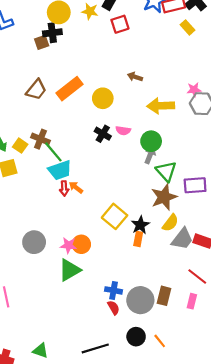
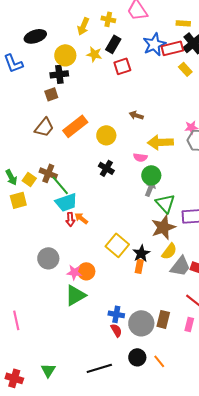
brown square: (42, 42) -> (51, 94), moved
pink semicircle: (123, 130) -> (140, 157), moved
gray circle: (34, 242) -> (48, 258), moved
green triangle: (40, 351) -> (48, 370), turned 42

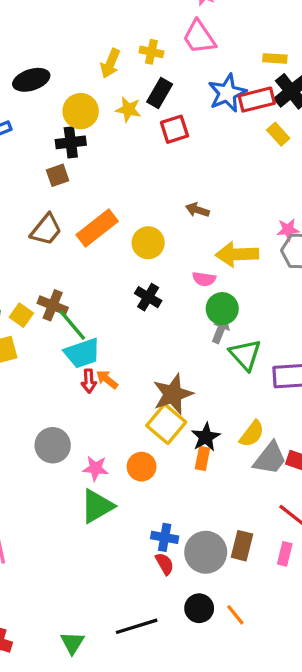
brown star: (163, 227) -> (173, 394), moved
orange circle: (86, 271) -> (142, 467), moved
green triangle: (48, 370) -> (72, 643), moved

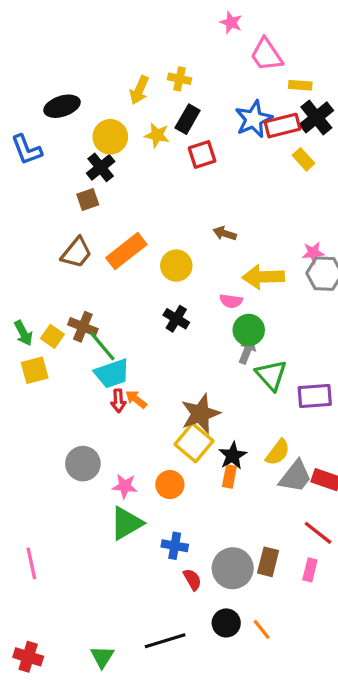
pink trapezoid: (199, 37) -> (266, 55), moved
black cross: (71, 142) -> (101, 167), turned -32
blue cross: (165, 537) -> (175, 546), moved

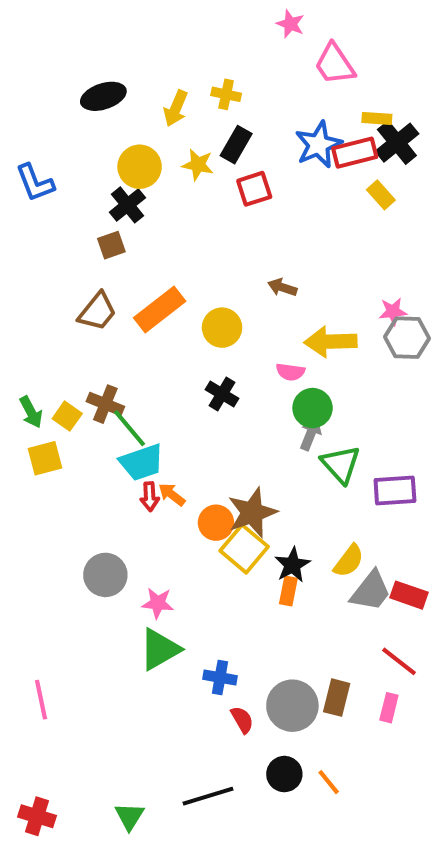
yellow rectangle: (300, 85) -> (377, 118), moved
black ellipse: (62, 106) -> (103, 96), moved
orange circle: (170, 485) -> (216, 523), moved

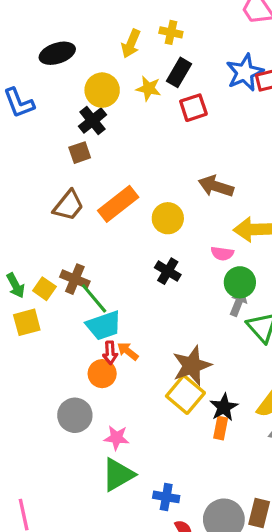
black ellipse: (103, 96) -> (57, 53), moved
brown arrow: (282, 287) -> (216, 186), size x1.5
orange circle: (216, 523) -> (102, 374), moved

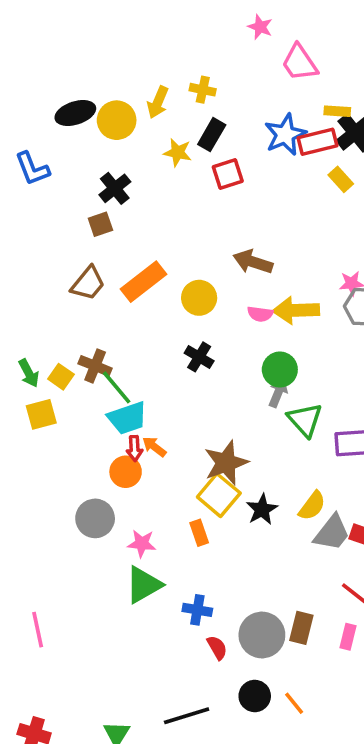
yellow circle: (102, 90) -> (117, 120), moved
pink semicircle: (222, 253) -> (260, 314), moved
orange rectangle: (221, 428) -> (199, 533), moved, turned -30

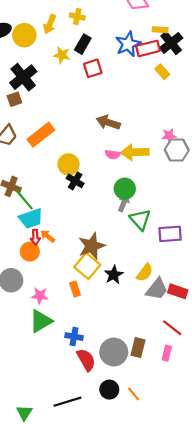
black cross: (115, 188) -> (23, 77), size x1.4
yellow circle: (199, 298) -> (68, 164), moved
red semicircle: (217, 648) -> (86, 360), size x1.5

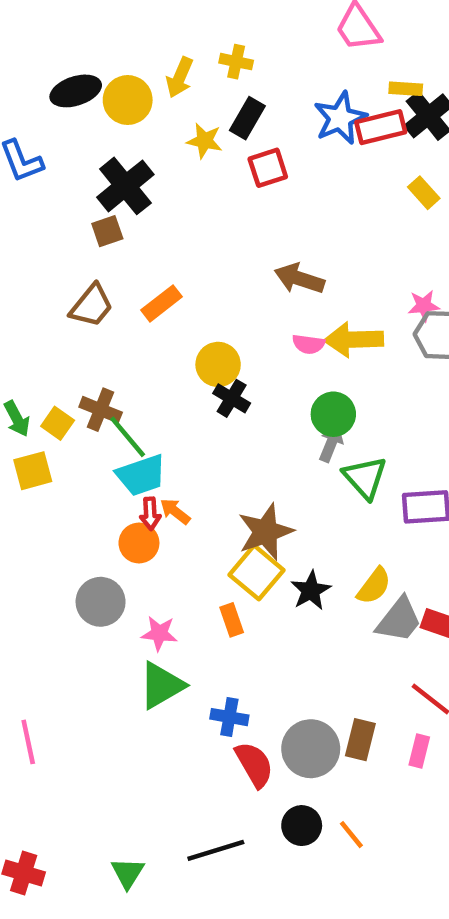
yellow rectangle: (162, 72) -> (424, 193), moved
orange rectangle: (41, 135) -> (162, 303), size x0.7

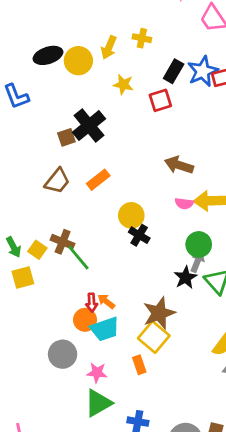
black rectangle: (247, 118) -> (174, 71), moved
black cross: (125, 186) -> (89, 125), moved
cyan trapezoid: (141, 475) -> (105, 329), moved
black star: (311, 590) -> (185, 277), moved

